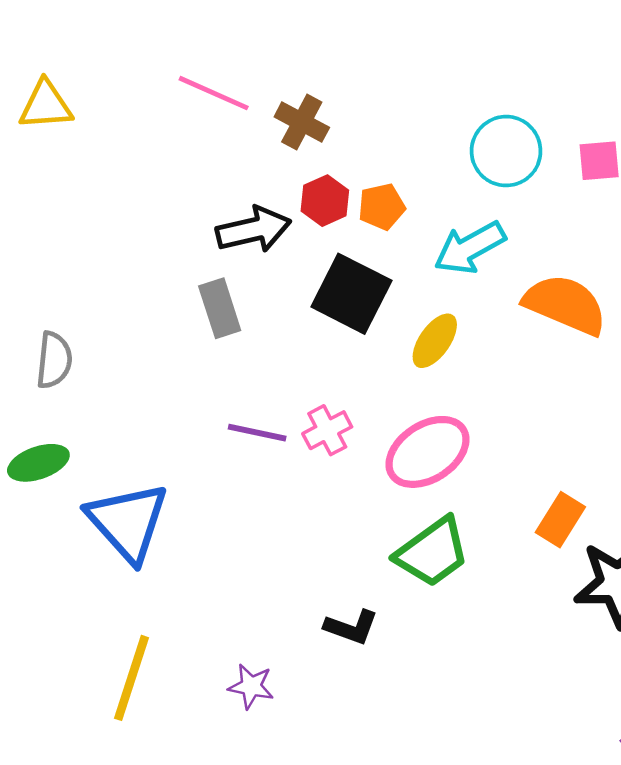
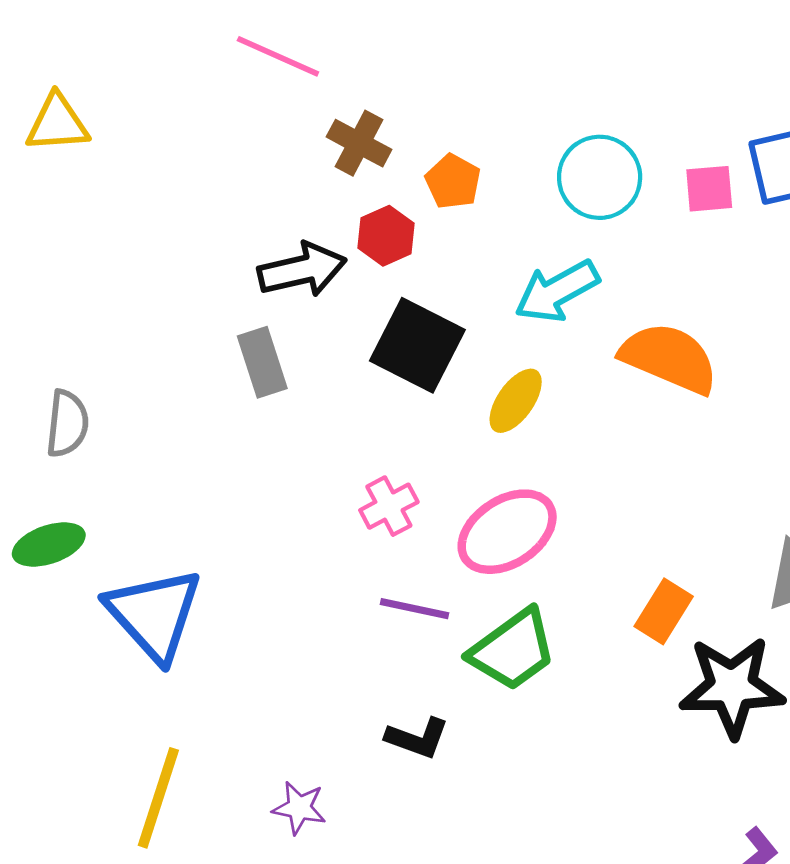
pink line: (214, 93) -> (278, 56), moved
orange pentagon: (382, 207) -> (453, 182), moved, turned -30
purple line: (257, 433) -> (415, 609), moved

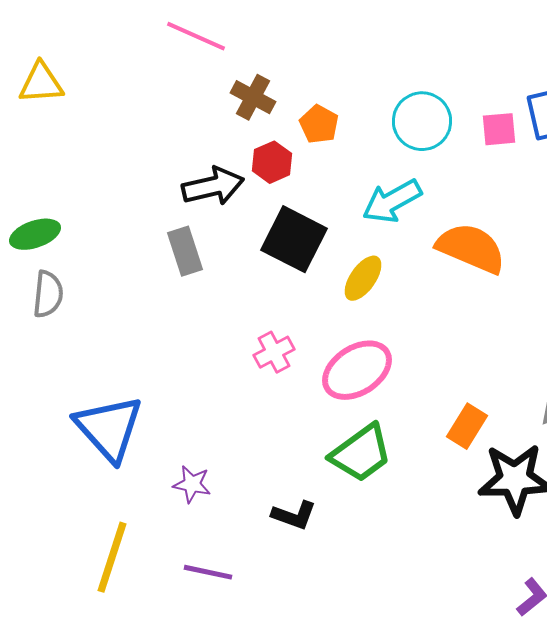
green ellipse: (49, 545) -> (35, 234), moved
purple line: (415, 609) -> (208, 572), moved
purple star: (299, 808) -> (192, 484), moved

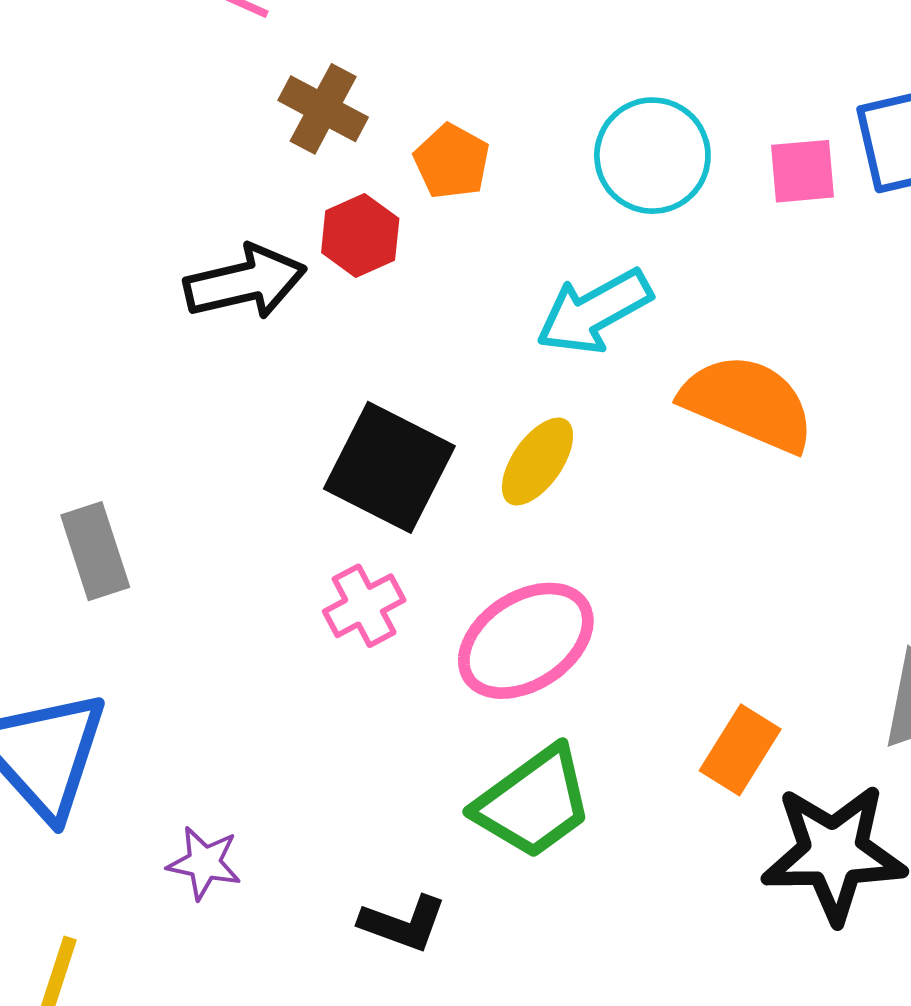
black square: (294, 239) -> (389, 467), moved
gray rectangle: (185, 251) -> (95, 551), moved

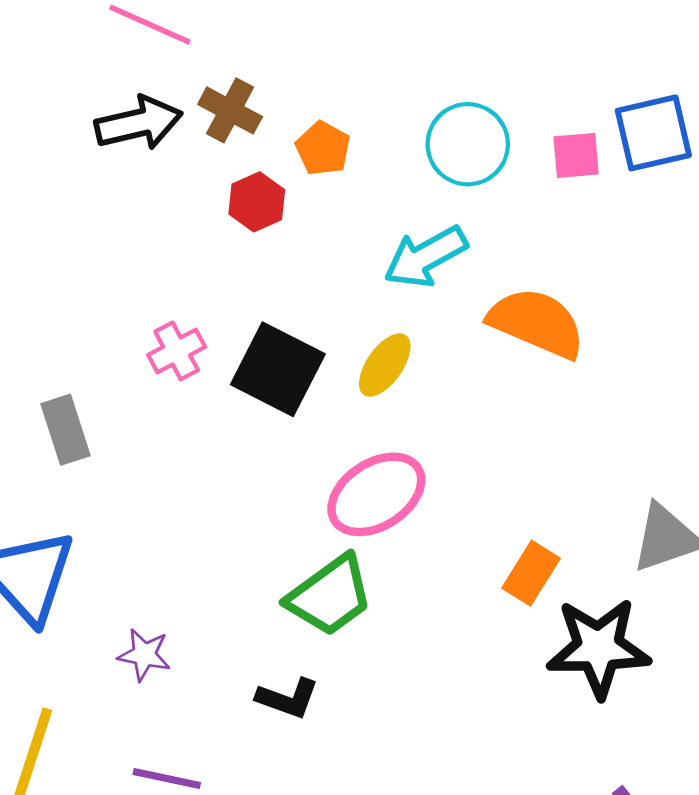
black arrow: (245, 282) -> (139, 123), moved
pink cross: (364, 606) -> (177, 351), moved
green trapezoid: (534, 803) -> (330, 596), moved

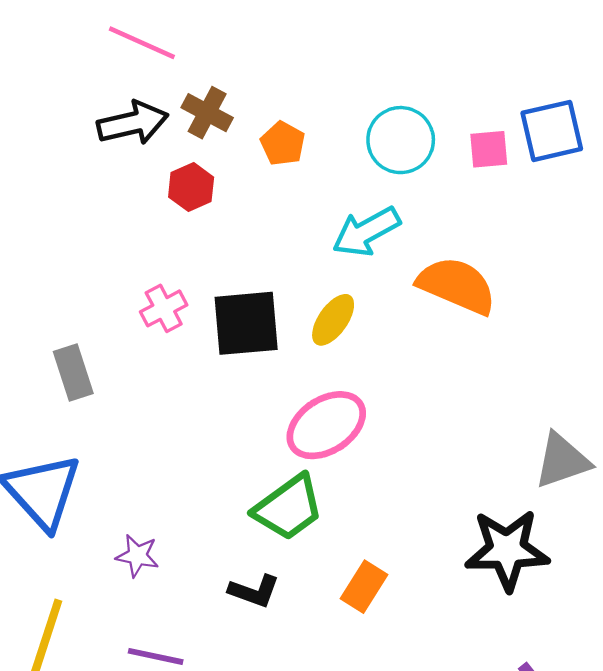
red hexagon: (257, 202) -> (191, 187), moved
black square: (278, 369) -> (246, 323), turned -32
orange rectangle: (531, 573) -> (364, 587), moved

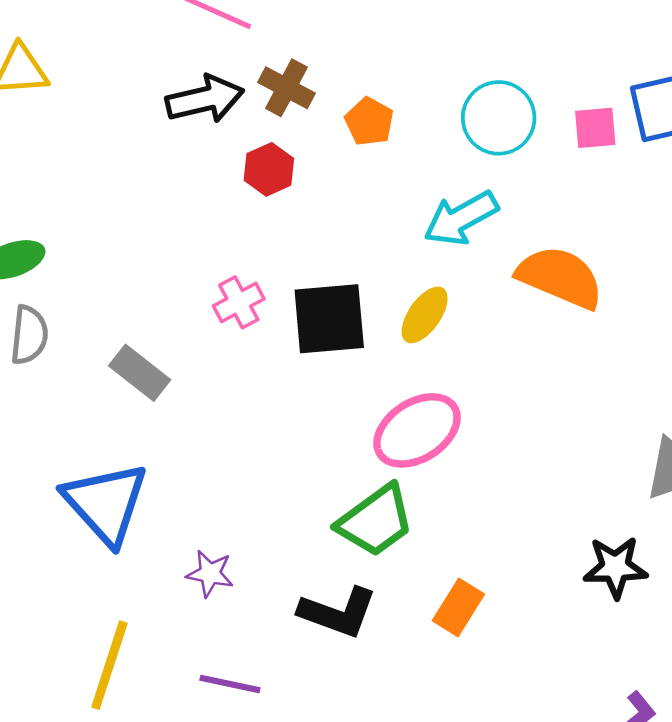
gray rectangle: (73, 373) -> (140, 373), turned -34
black star: (507, 550) -> (615, 567), size x0.7
black L-shape: (254, 591) -> (338, 612), size x1.4

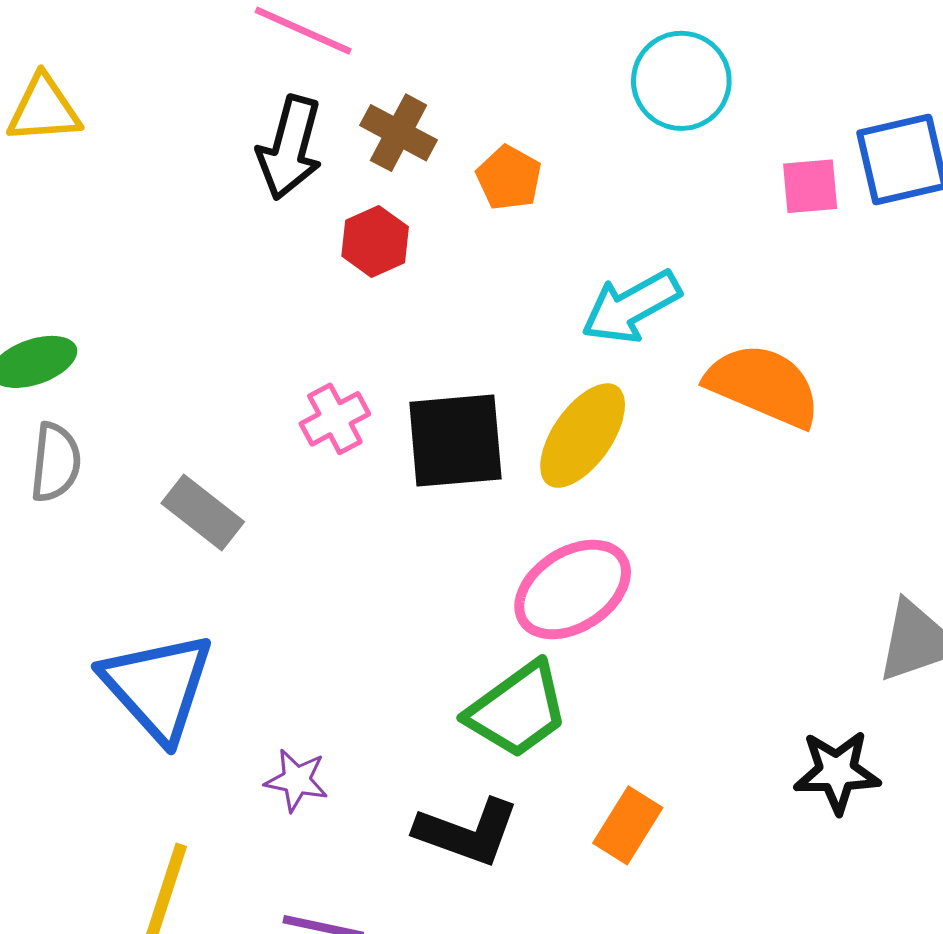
black arrow: (205, 99) -> (290, 148), turned 118
cyan circle: (499, 118) -> (681, 81), moved
yellow ellipse: (425, 315) -> (583, 436), size x1.4

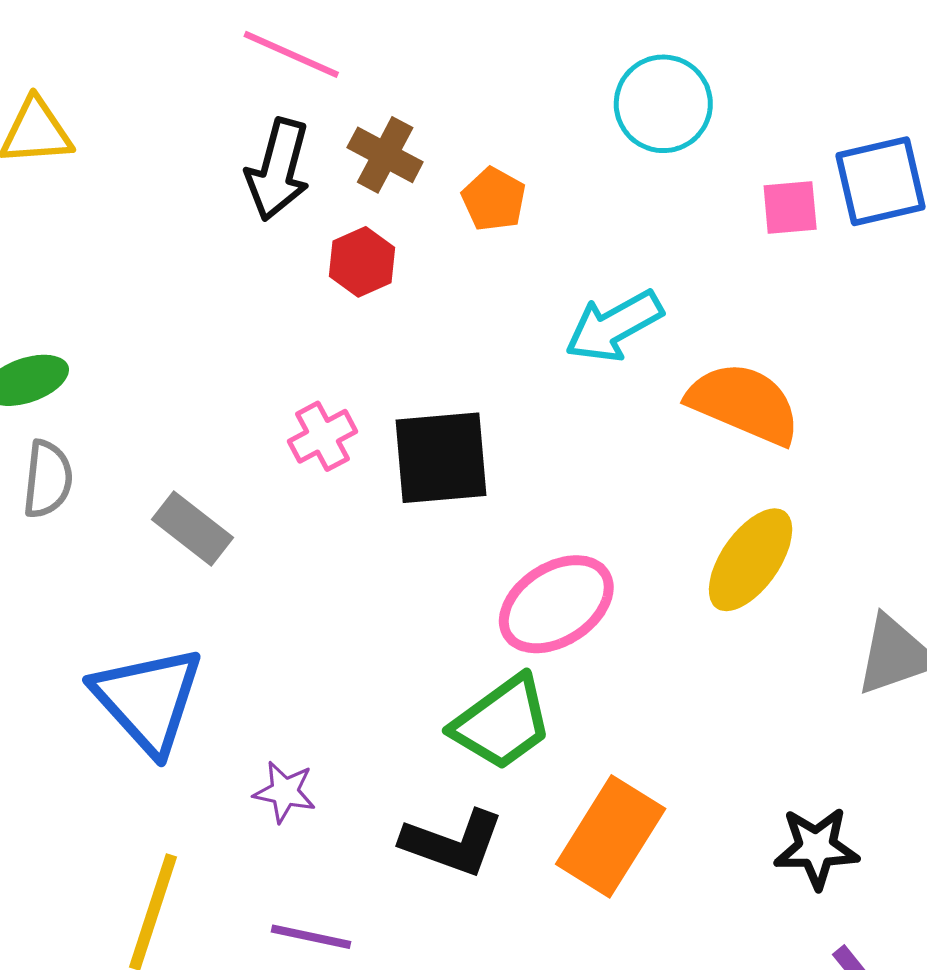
yellow ellipse: (583, 436) -> (751, 560), moved
black star: (837, 772) -> (816, 848), moved
orange rectangle: (628, 825) -> (611, 836), size x1.6

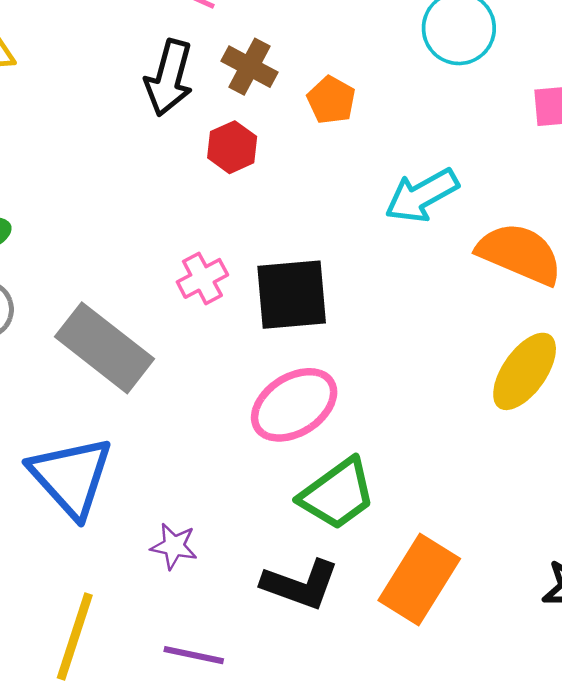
gray rectangle: (192, 529) -> (105, 348), size x1.6
pink ellipse: (556, 604) -> (294, 405), moved

